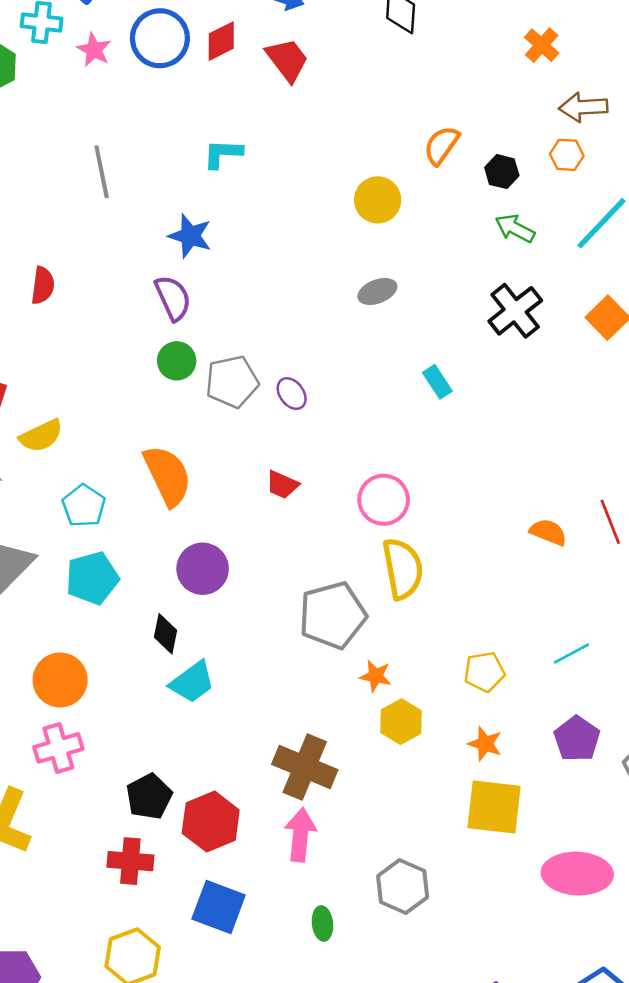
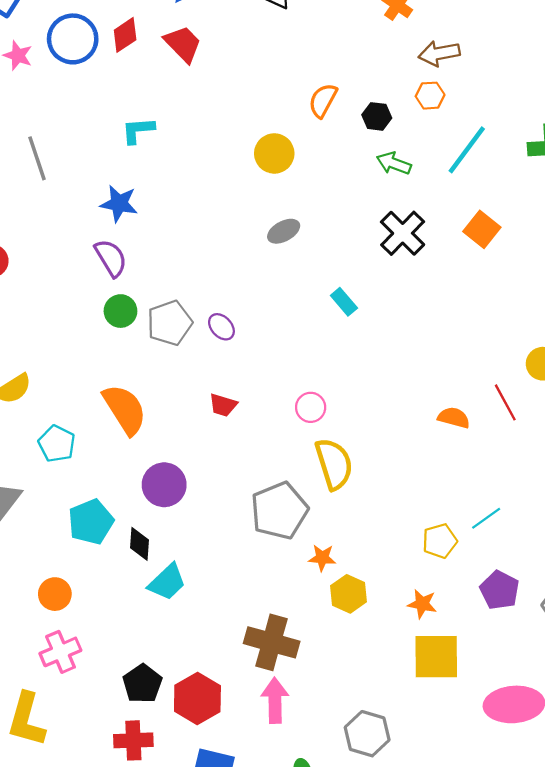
pink circle: (384, 500) -> (311, 407), size x0.7
cyan pentagon: (92, 578) -> (91, 522), moved
yellow pentagon: (484, 672) -> (440, 541), moved
orange circle: (60, 680) -> (55, 594), size x0.7

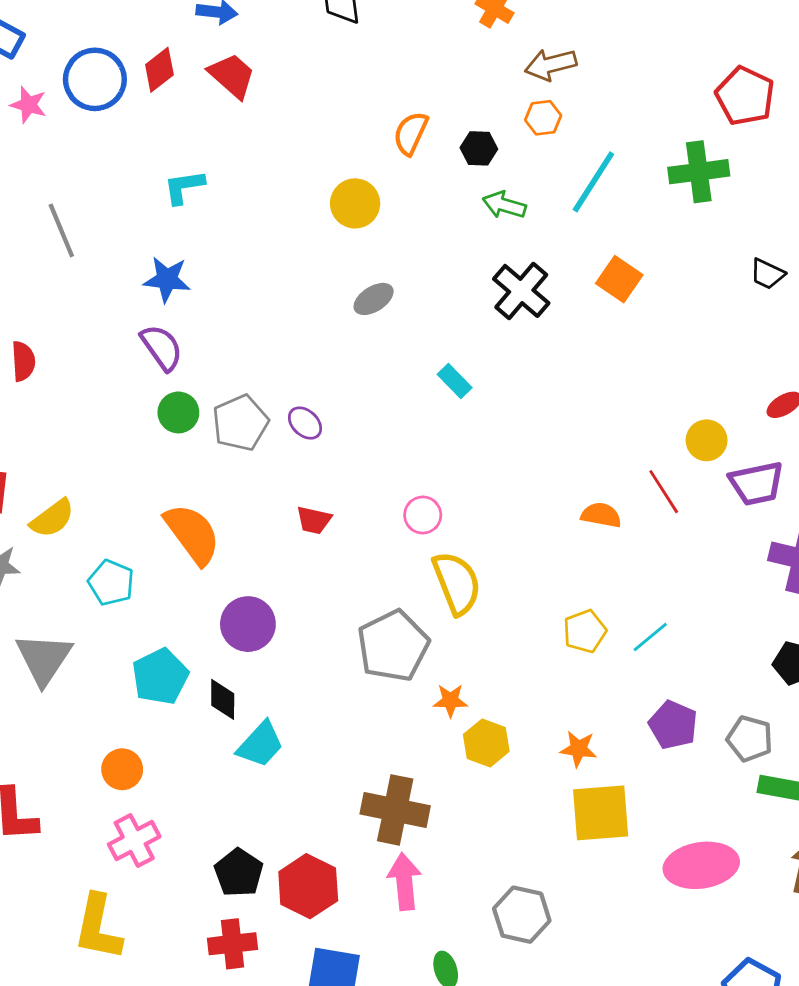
yellow pentagon: (440, 541) -> (585, 631), moved

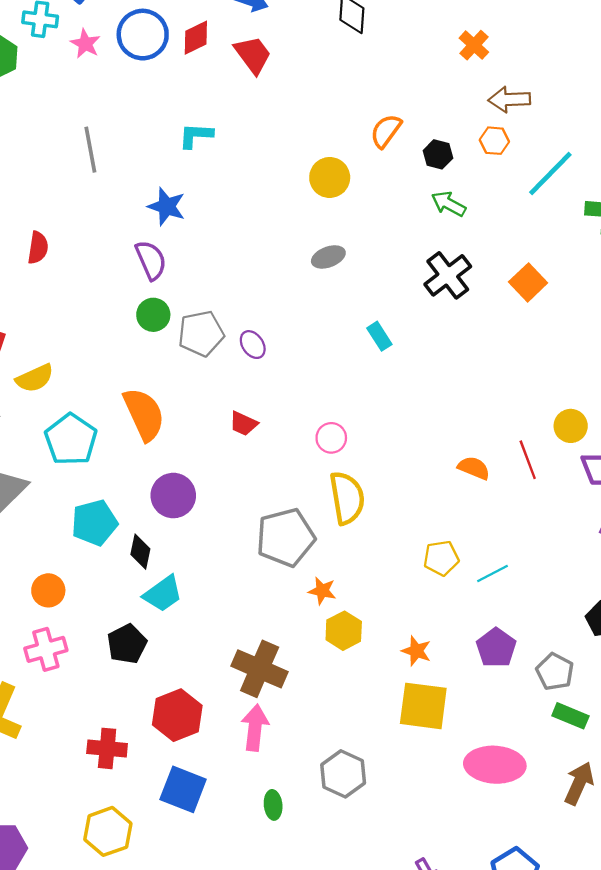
cyan line: (593, 182) -> (550, 174), moved
cyan pentagon: (111, 583) -> (71, 439), size x1.4
black pentagon: (239, 873) -> (127, 644), moved

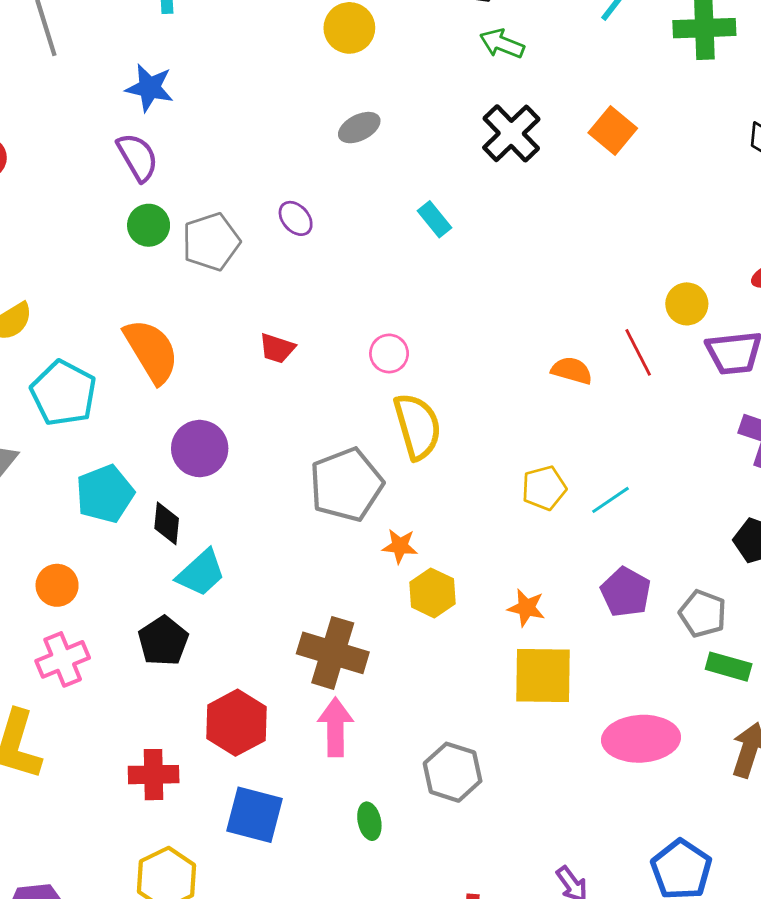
purple ellipse: (253, 345) -> (296, 218), moved

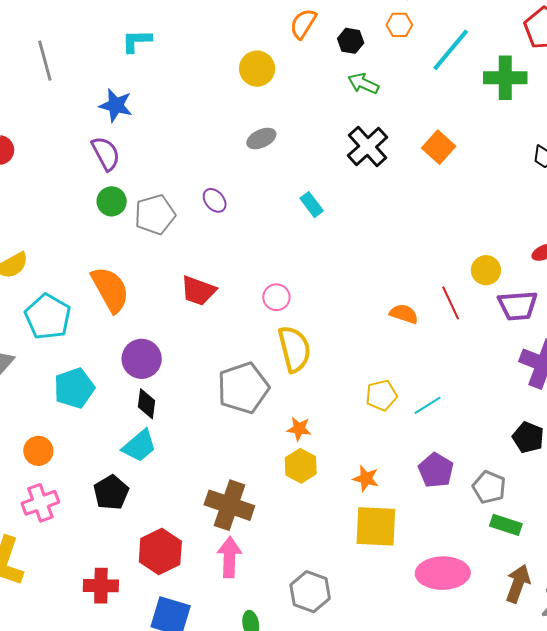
red trapezoid: (277, 348) -> (198, 291), size x1.4
black diamond: (167, 523) -> (146, 404), moved
orange star: (400, 546) -> (299, 429), moved

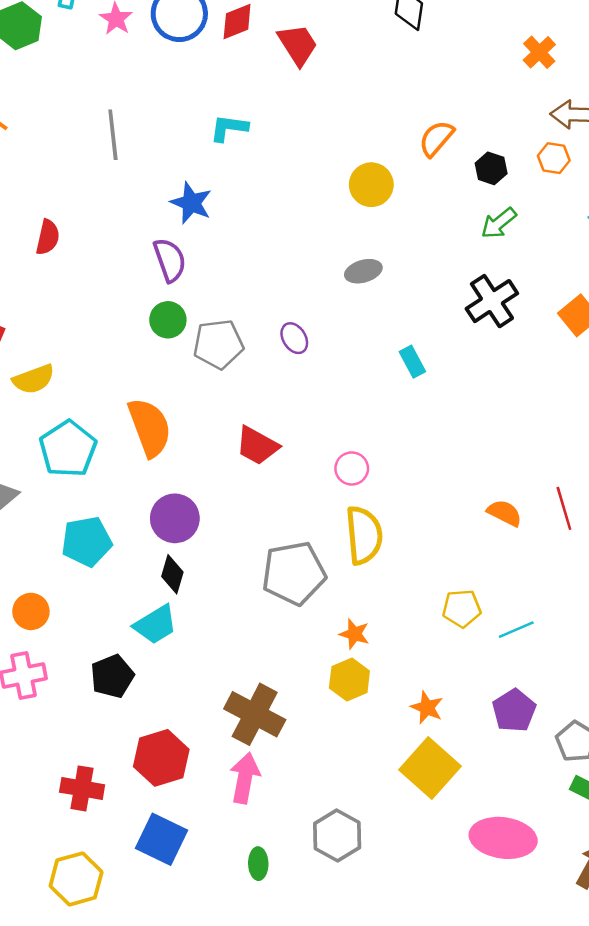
green arrow: (363, 84) -> (499, 223), turned -72
yellow square: (376, 526) -> (430, 768), turned 30

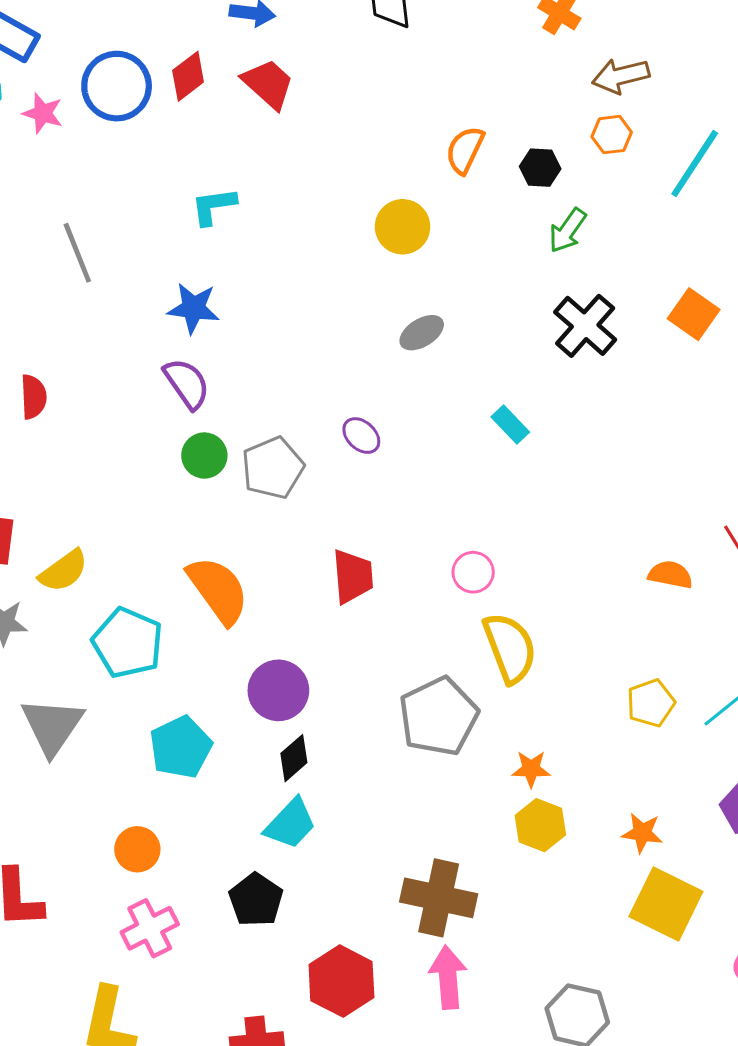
red trapezoid: (257, 446) -> (353, 576), turned -108
black diamond: (172, 574) -> (294, 758), turned 48

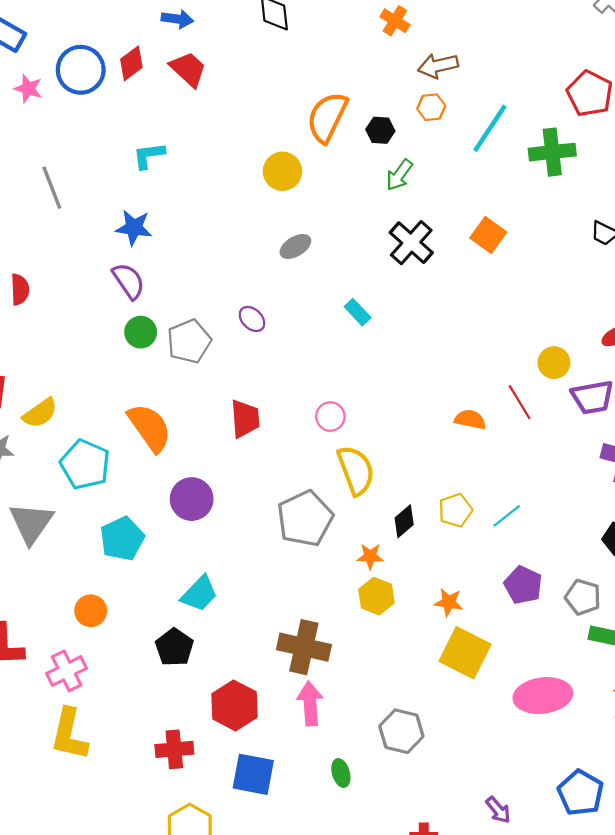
orange semicircle: (465, 150) -> (327, 117), size x1.5
black diamond: (294, 758) -> (404, 521), moved
pink cross: (150, 928) -> (67, 671), moved

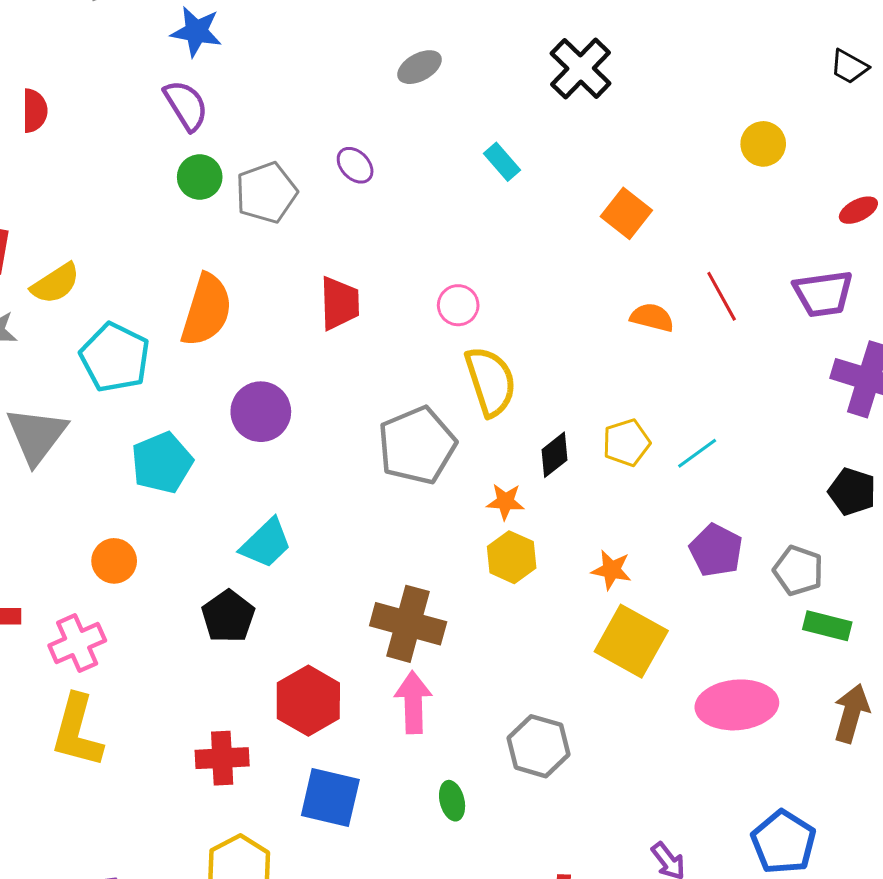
orange square: (488, 235) -> (626, 213), moved
yellow circle: (554, 363) -> (763, 144), moved
orange semicircle: (150, 428) -> (207, 310), turned 50

